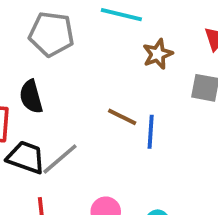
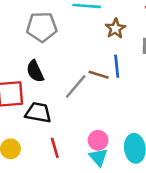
blue line: (151, 132) -> (117, 66), moved
gray line: (60, 159) -> (76, 86), moved

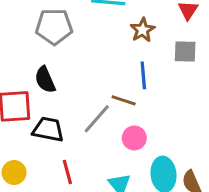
brown line: (99, 75) -> (124, 100), moved
gray line: (76, 86) -> (97, 119), moved
pink circle: (98, 140) -> (134, 138), moved

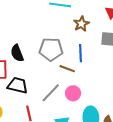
gray pentagon: (54, 26) -> (51, 49), moved
gray line: (97, 119) -> (51, 93), moved

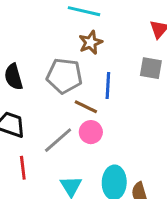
brown star: (81, 24) -> (91, 42), moved
pink circle: (73, 93) -> (91, 132), moved

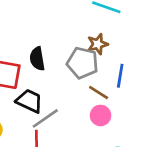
brown star: (91, 42) -> (98, 44), moved
gray line: (58, 140) -> (45, 118), moved

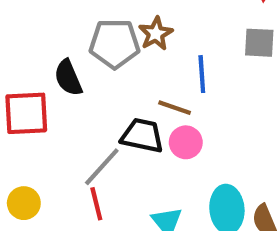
gray pentagon: (82, 63) -> (115, 44), moved
black trapezoid: (29, 101) -> (142, 136), moved

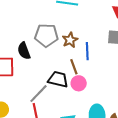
brown star: (156, 34) -> (70, 40), moved
brown line: (175, 108) -> (74, 67), turned 49

